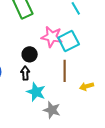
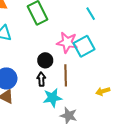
brown line: (65, 71) -> (66, 75), moved
cyan star: (36, 92) -> (52, 98), turned -30

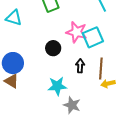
brown line: (66, 75) -> (101, 69), moved
black arrow: (41, 79) -> (80, 66), moved

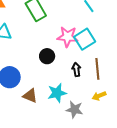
brown triangle: (12, 81) -> (30, 96), moved
yellow arrow: (108, 84) -> (99, 96), moved

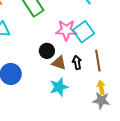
brown triangle: (30, 96) -> (59, 63), moved
yellow arrow: (99, 96) -> (101, 87), turned 104
gray star: (74, 110) -> (101, 100), moved

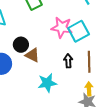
black circle: (47, 51) -> (21, 45), moved
brown triangle: (59, 63) -> (32, 55), moved

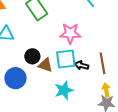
cyan square: (79, 31) -> (66, 59), moved, turned 30
black arrow: (68, 61) -> (82, 65), turned -64

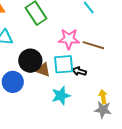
black circle: (32, 56) -> (30, 61), size x1.5
brown line: (102, 63) -> (93, 45), moved, turned -65

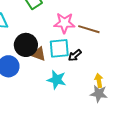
black arrow: (79, 71) -> (75, 55), turned -56
cyan star: (61, 96) -> (57, 80), turned 30

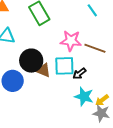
cyan star: (57, 80) -> (84, 97), moved
yellow arrow: (99, 81) -> (102, 100), turned -120

